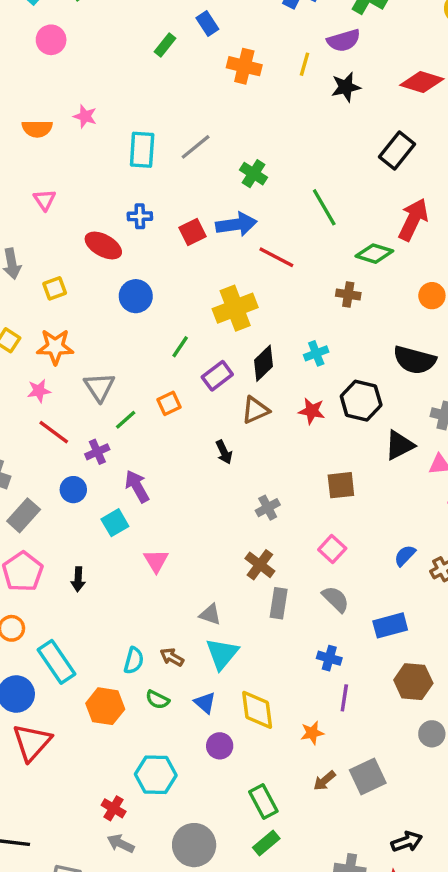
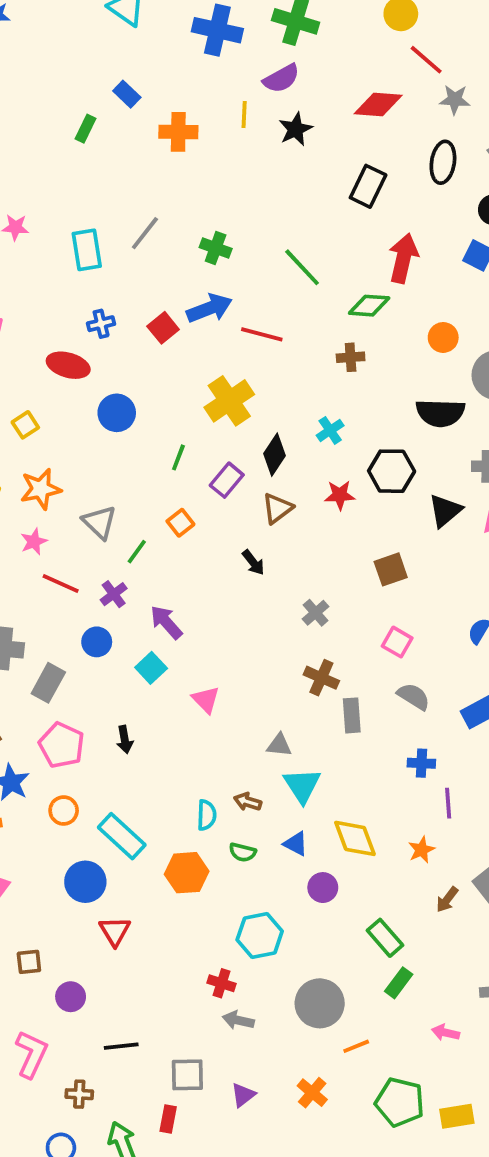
red triangle: (32, 742) -> (115, 931), size x0.7

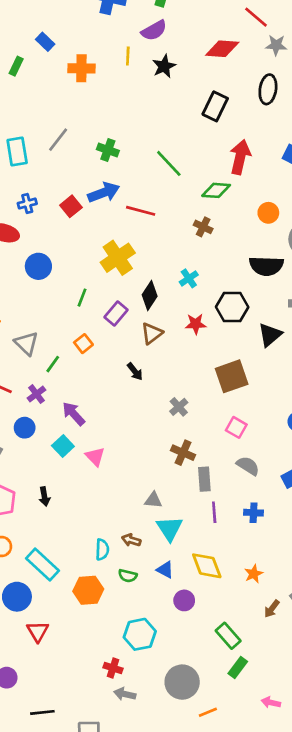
brown cross: (351, 357) -> (203, 227), turned 30
brown square: (391, 569) -> (232, 376), size x1.4
pink triangle: (206, 700) -> (95, 457), moved
purple line: (448, 803) -> (214, 512), moved

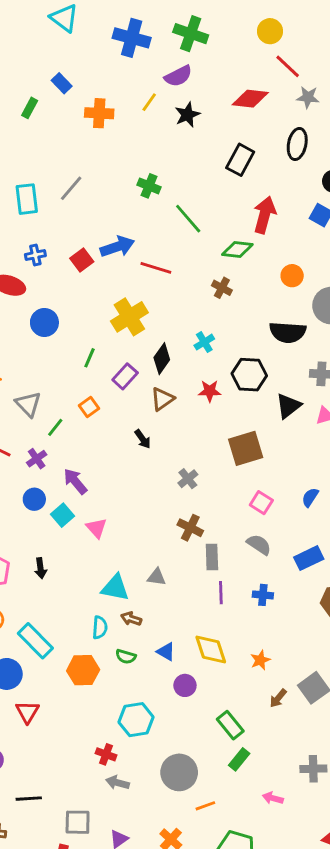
yellow line: (128, 56) -> (149, 102), turned 30
green cross: (108, 150) -> (149, 186), moved
pink square: (236, 427) -> (261, 503), moved
blue circle: (25, 428) -> (34, 499), moved
cyan triangle: (169, 528) -> (115, 588), moved, turned -48

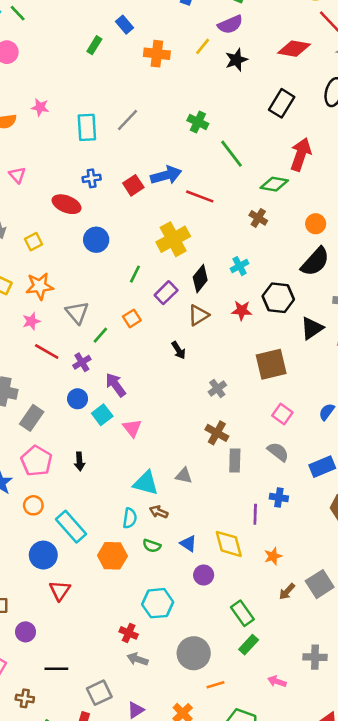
orange circle: (292, 276) -> (316, 224), moved
black semicircle: (288, 332) -> (315, 262), turned -56
purple line: (221, 593) -> (255, 514), moved
gray square: (78, 822) -> (99, 693), turned -30

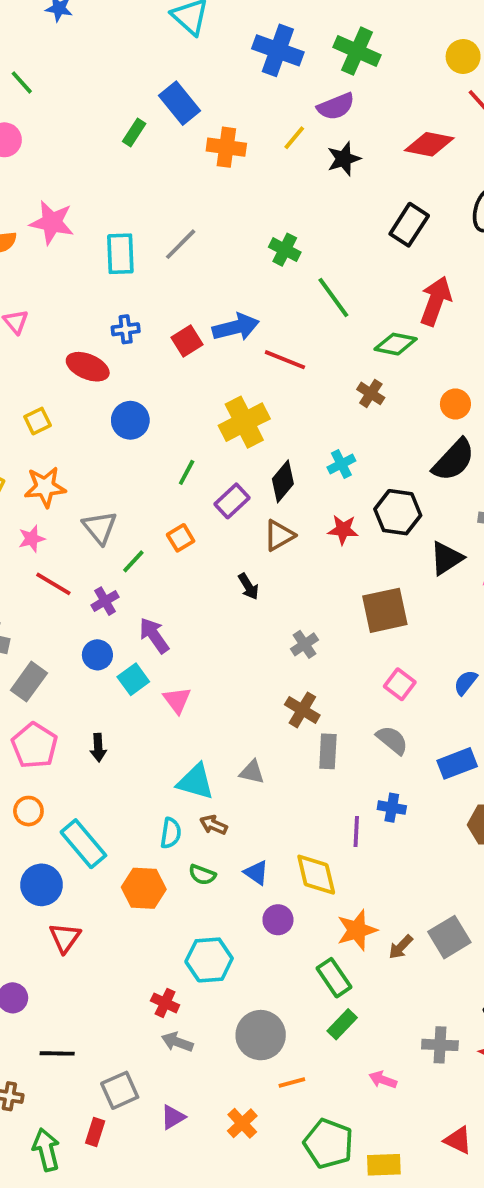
blue rectangle: (125, 25) -> (179, 103), size x1.5
pink star: (40, 107) -> (52, 223), size x1.6
orange star: (273, 556) -> (357, 930), moved, size x1.5

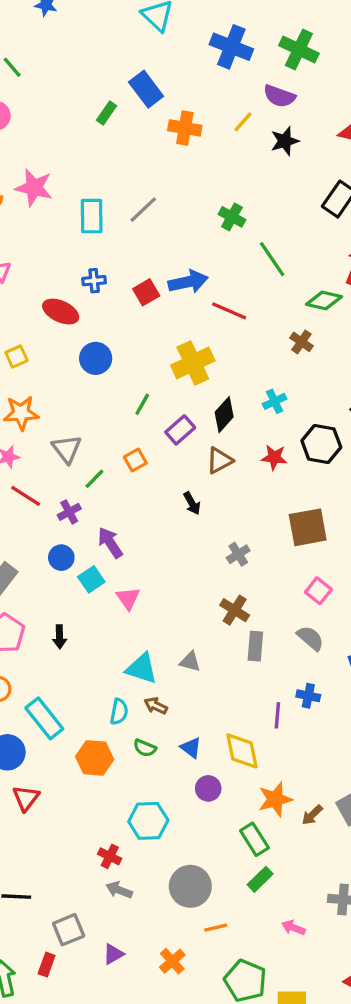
purple semicircle: (336, 106) -> (279, 96), turned 40

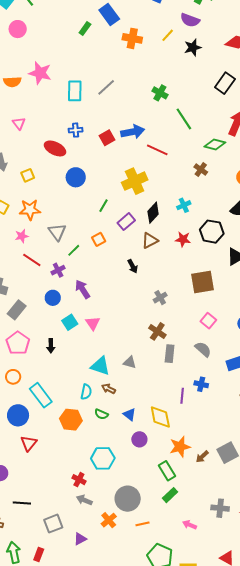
cyan square: (91, 579) -> (70, 322), moved
orange cross: (172, 961) -> (109, 520), moved
red rectangle: (47, 965) -> (39, 554), moved

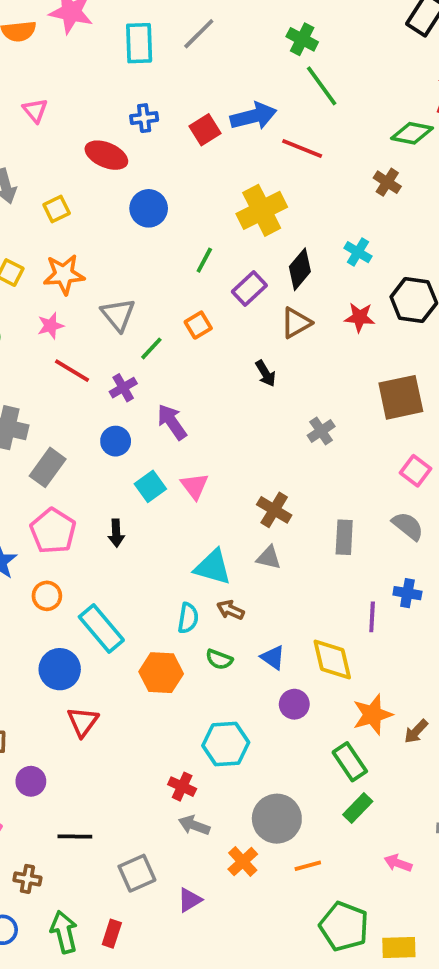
green line: (184, 119) -> (322, 86), moved
cyan cross: (184, 205) -> (358, 252), turned -32
brown cross: (157, 331) -> (274, 510), moved

